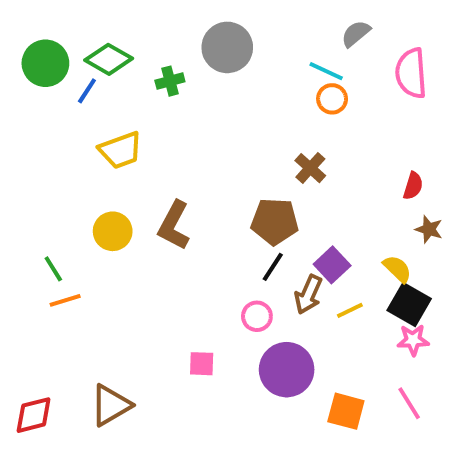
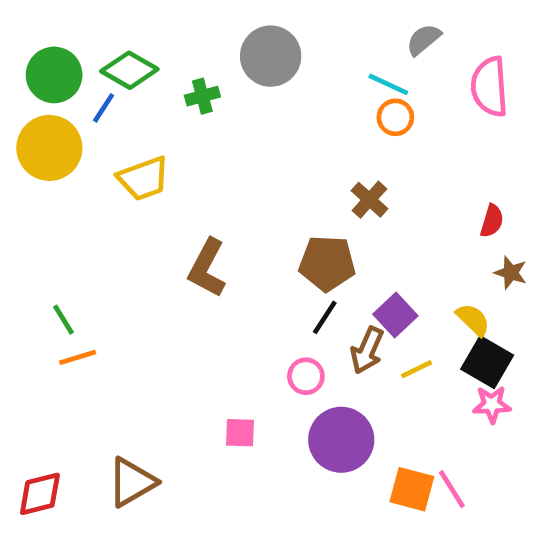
yellow circle: (113, 231) -> (49, 148), moved, size x1.4
pink line: (409, 403) -> (452, 489), moved

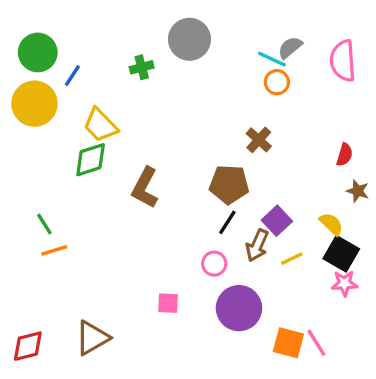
gray semicircle: (424, 40) -> (290, 48), moved
green diamond: (129, 70) -> (91, 160), moved, turned -48
yellow trapezoid: (144, 178) -> (100, 125), turned 66

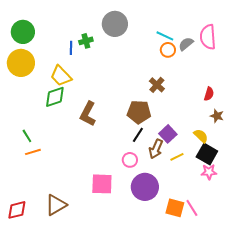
gray semicircle: (290, 48) -> (186, 44), moved
blue line: (72, 76) -> (71, 48), moved, turned -32
pink square: (168, 303) -> (102, 184), size x1.6

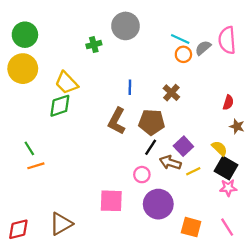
blue line: (71, 48) -> (130, 87), moved
brown L-shape: (88, 114) -> (117, 121), moved
brown arrow: (156, 149) -> (170, 163), turned 84
pink line: (192, 208) -> (227, 227), moved

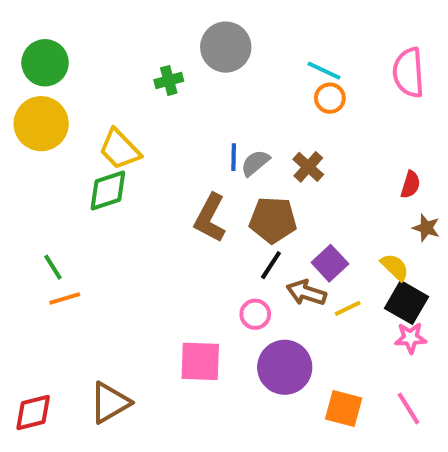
gray semicircle: (203, 48) -> (255, 163), moved

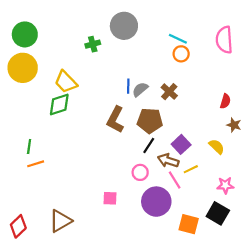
green line: (53, 267) -> (29, 147), turned 40
black square: (407, 302) -> (218, 213), moved
pink square: (200, 361) -> (110, 198), size x0.6
pink line: (408, 409) -> (175, 180), moved
red diamond: (33, 412) -> (18, 226), turned -30

